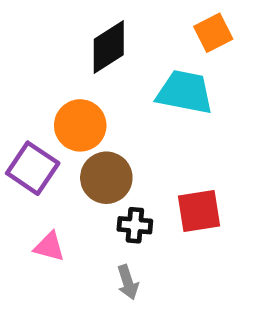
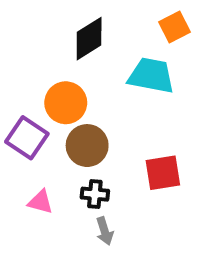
black cross: (135, 225) -> (95, 194), moved

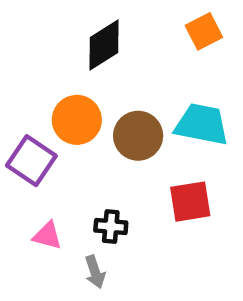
cyan trapezoid: (151, 76) -> (202, 124), moved
brown circle: (87, 146) -> (138, 136), moved
gray arrow: (105, 231) -> (95, 272), moved

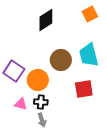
orange circle: (77, 120) -> (38, 80), moved
cyan trapezoid: (202, 124) -> (89, 55), turned -115
black cross: (111, 227) -> (41, 102), moved

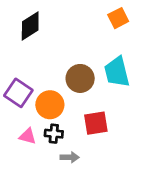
black diamond: (46, 20) -> (30, 26), moved
red square: (84, 89) -> (96, 123), moved
gray arrow: (42, 120) -> (70, 157), moved, turned -72

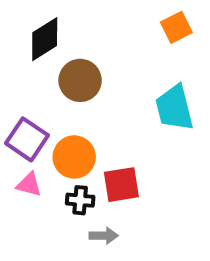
brown circle: (80, 78) -> (80, 80), moved
red square: (96, 123) -> (121, 185), moved
pink triangle: (28, 136) -> (29, 185), moved

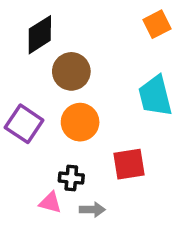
orange circle: (74, 157) -> (80, 122), moved
pink triangle: (29, 185) -> (50, 203), moved
red square: (121, 185) -> (129, 164), moved

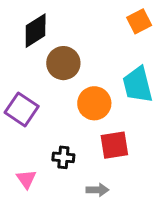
orange circle: (80, 122) -> (94, 103), moved
pink triangle: (50, 203) -> (26, 179), moved, turned 40
gray arrow: (92, 210) -> (97, 190), moved

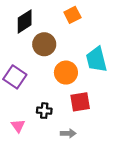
orange square: (139, 21) -> (72, 15), moved

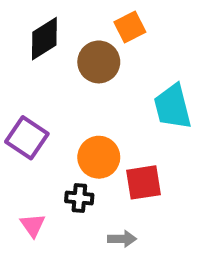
brown circle: (44, 44) -> (99, 62), moved
orange circle: (66, 73) -> (99, 157), moved

